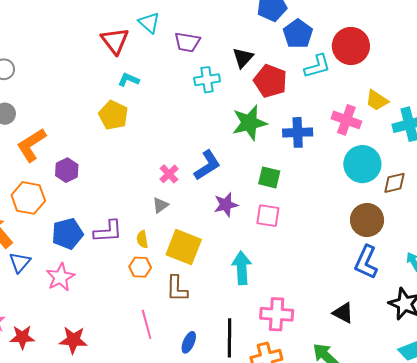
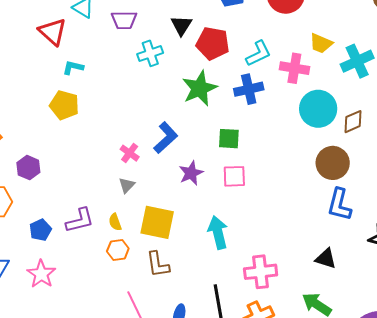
cyan L-shape: (317, 66) -> (258, 53), moved
blue pentagon: (67, 234) -> (40, 230), size x0.7

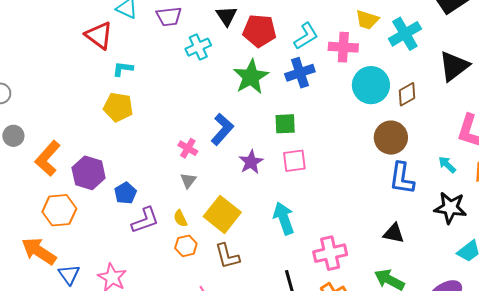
purple hexagon: (28, 168) -> (89, 173), size x1.4
yellow square: (157, 222) -> (222, 214), turned 33
blue pentagon: (40, 230) -> (125, 193), moved

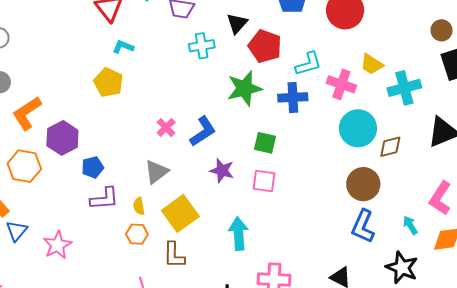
pink cross: (188, 148) -> (166, 128), moved
purple star: (251, 162) -> (222, 171), turned 30
gray triangle: (188, 181) -> (156, 172), size x1.5

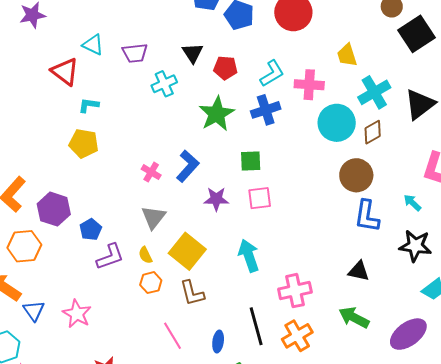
red pentagon: (265, 46) -> (225, 68), size x0.7
yellow trapezoid: (372, 64) -> (347, 55), moved, turned 55
cyan cross: (404, 88) -> (374, 92), moved

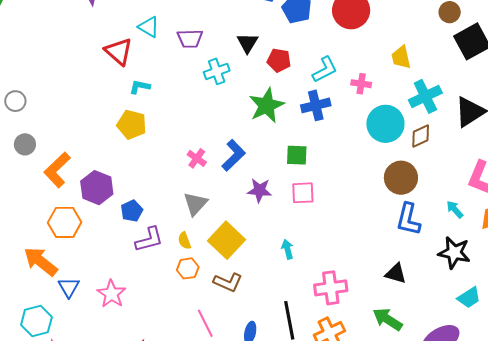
pink cross: (309, 85) -> (361, 84), size x0.7
cyan arrow: (249, 256) -> (287, 249), size x0.6
brown L-shape: (192, 293) -> (228, 282), turned -56

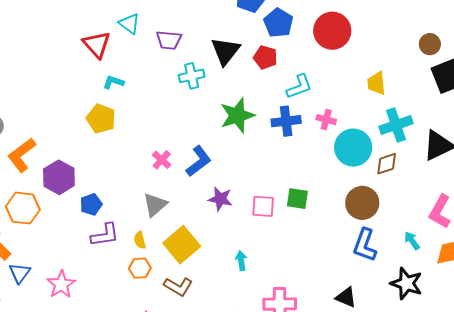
black triangle: (247, 43) -> (225, 51), size x1.4
red pentagon: (279, 60) -> (265, 57), moved
pink cross: (361, 84) -> (326, 120), moved
green square: (297, 155) -> (297, 199), moved

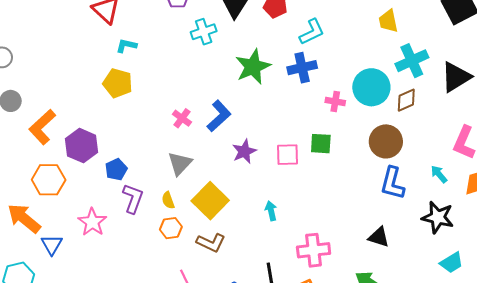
pink cross: (326, 120) -> (335, 102), moved
purple star: (220, 199) -> (244, 151), turned -30
purple L-shape: (105, 235) -> (133, 198), turned -56
pink star: (61, 284) -> (92, 222), moved

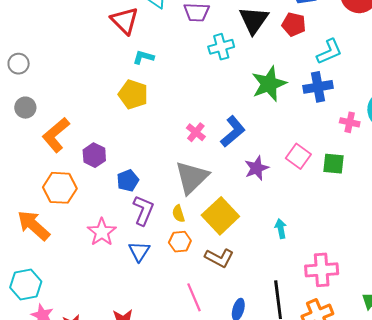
purple hexagon: (82, 146) -> (94, 155), size x0.7
pink square: (287, 155) -> (298, 156), moved, turned 35
gray triangle: (180, 163) -> (192, 177), size x1.4
blue triangle: (52, 245) -> (139, 251), moved

